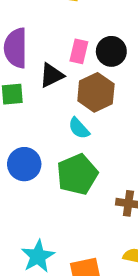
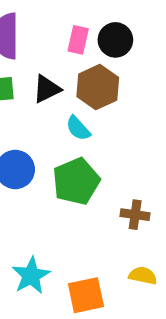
black triangle: (52, 75) -> (47, 89), moved

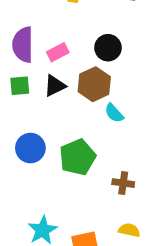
pink rectangle: (78, 40) -> (58, 52), moved, turned 50
cyan semicircle: (78, 128) -> (114, 113), moved

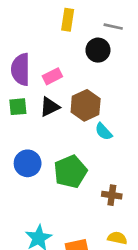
black circle: (108, 48) -> (98, 50), moved

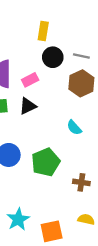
gray line: (113, 27) -> (81, 56), moved
black circle: (98, 50) -> (53, 57), moved
brown hexagon: (86, 105) -> (81, 83), moved

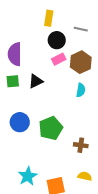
gray line: (81, 56) -> (81, 29), moved
pink rectangle: (30, 80) -> (59, 59), moved
cyan semicircle: (74, 128) -> (81, 90), moved, turned -128

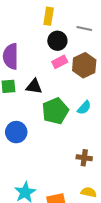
black triangle: (36, 81) -> (34, 86), turned 35
cyan semicircle: (81, 90) -> (84, 108), moved, turned 32
green pentagon: (51, 128) -> (55, 111), moved

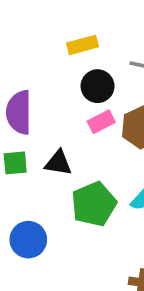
yellow rectangle: (49, 16) -> (83, 45), turned 66

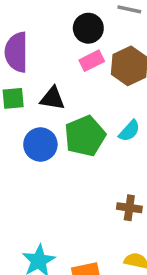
blue circle: (28, 240) -> (40, 144), moved

